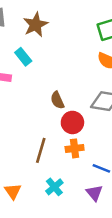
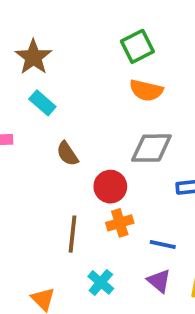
cyan rectangle: (23, 57) -> (42, 103), moved
brown semicircle: (57, 100) -> (67, 154), moved

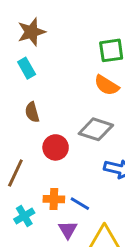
orange cross: (120, 223) -> (54, 199), moved

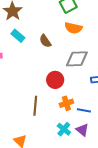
brown semicircle: (32, 112) -> (45, 41), moved
orange cross: (54, 199) -> (66, 103), moved
cyan cross: (24, 216) -> (64, 129), moved

